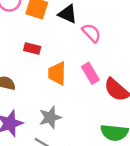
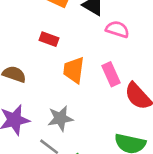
pink semicircle: (91, 33) -> (117, 29), turned -36

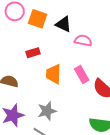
red rectangle: (49, 39) -> (33, 53), turned -32

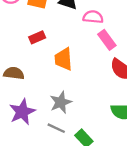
pink rectangle: (82, 75) -> (107, 40), moved

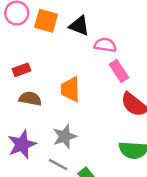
red rectangle: (37, 37) -> (21, 70), moved
brown semicircle: (14, 73) -> (30, 99), moved

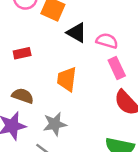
black triangle: (79, 26) -> (77, 33), moved
brown semicircle: (30, 99) -> (23, 96), moved

